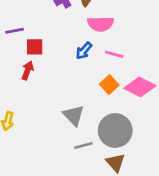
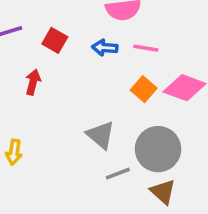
red square: (35, 47) -> (55, 40), moved, turned 36
blue arrow: (84, 51) -> (105, 48), turned 60

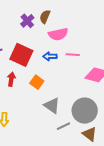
red square: (55, 40) -> (21, 55), size x1.6
orange square: (144, 89) -> (37, 82), moved

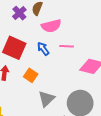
blue arrow: (50, 56) -> (43, 49), turned 56
gray triangle: (52, 105) -> (46, 99), turned 42

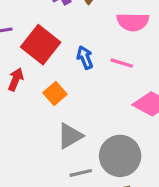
pink semicircle: (51, 26) -> (133, 22), moved

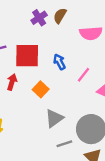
red square: (41, 45) -> (27, 56), turned -32
pink line: (122, 63) -> (84, 75), moved, turned -63

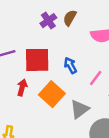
orange square: (41, 89) -> (52, 94), size x1.5
gray triangle: (54, 118) -> (80, 109), moved

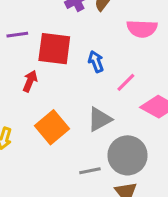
orange square: (52, 94) -> (52, 127), moved

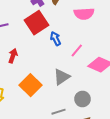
red square: (54, 49) -> (36, 23), moved, turned -35
gray circle: (128, 155) -> (82, 99), size x0.6

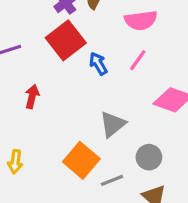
pink line: (77, 51) -> (138, 60), moved
orange square: (30, 85) -> (81, 160), moved

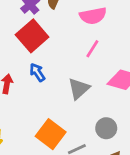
blue arrow: (98, 64) -> (37, 72), moved
gray triangle: (113, 124) -> (79, 89), moved

